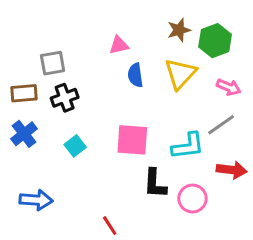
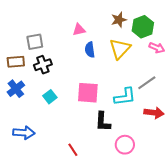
pink arrow: (229, 87) -> (157, 48), moved
pink circle: (192, 199) -> (125, 145), moved

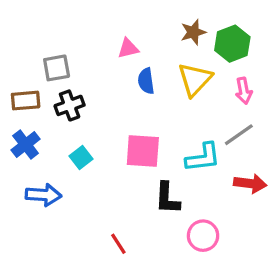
pink arrow: (157, 48) -> (244, 91), moved, turned 56
blue arrow: (24, 133) -> (43, 195), moved

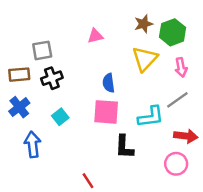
blue semicircle: (146, 81) -> (109, 83), moved
blue arrow: (43, 195) -> (33, 144), turned -100
pink circle: (203, 236) -> (176, 164), moved

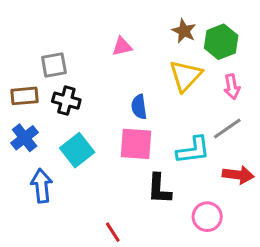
brown star: (144, 24) -> (184, 31), turned -30
black cross: (52, 78) -> (66, 101), turned 35
cyan square: (60, 117) -> (77, 150), size x1.5
pink circle: (176, 164) -> (207, 217), moved

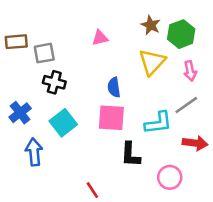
brown rectangle: (25, 96) -> (16, 42), moved

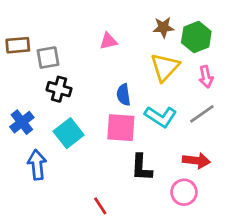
brown star: (151, 25) -> (163, 27), turned -30
cyan L-shape: (158, 123) -> (161, 117), moved, turned 40
red arrow: (195, 143) -> (196, 161), moved

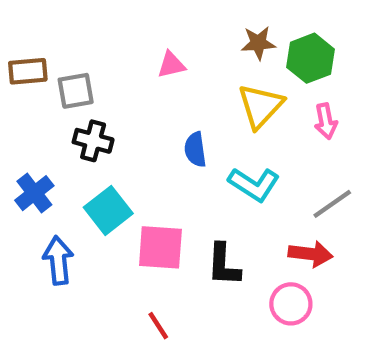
gray line: (202, 114) -> (332, 204), moved
pink square: (121, 128) -> (160, 247), moved

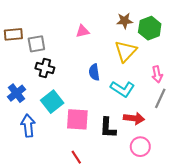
pink arrow: (326, 121) -> (157, 74), moved
gray line: (332, 204) -> (160, 98), turned -30
red arrow: (310, 254) -> (134, 118), moved

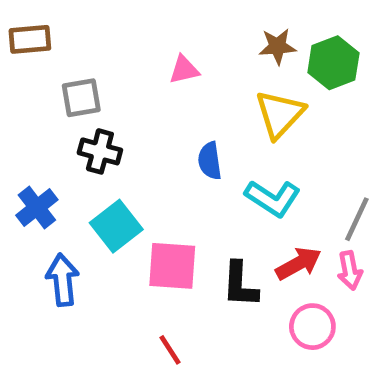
brown rectangle: (13, 34) -> (30, 39), moved
pink arrow: (157, 74) -> (350, 271), moved
red arrow: (134, 118) -> (298, 264), turned -36

